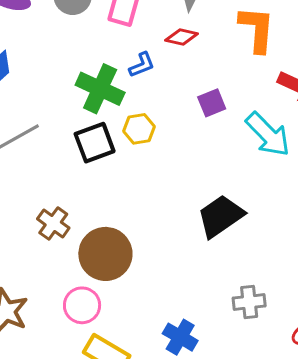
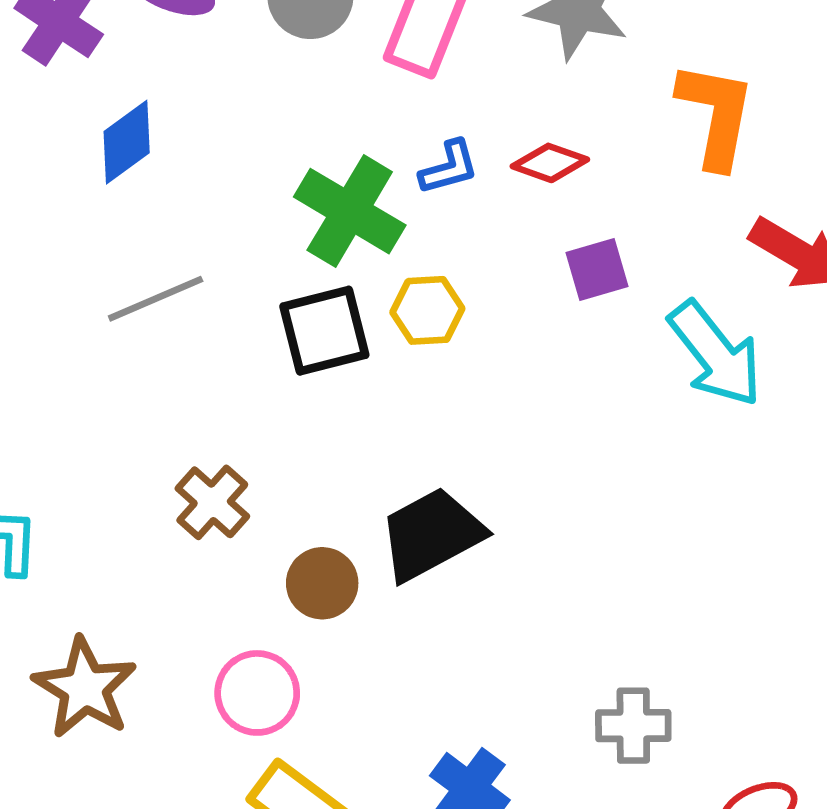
red diamond: (182, 37) -> (550, 163), moved
black trapezoid: (221, 216) -> (431, 534), moved
brown circle: (105, 254) -> (322, 583), size x0.6

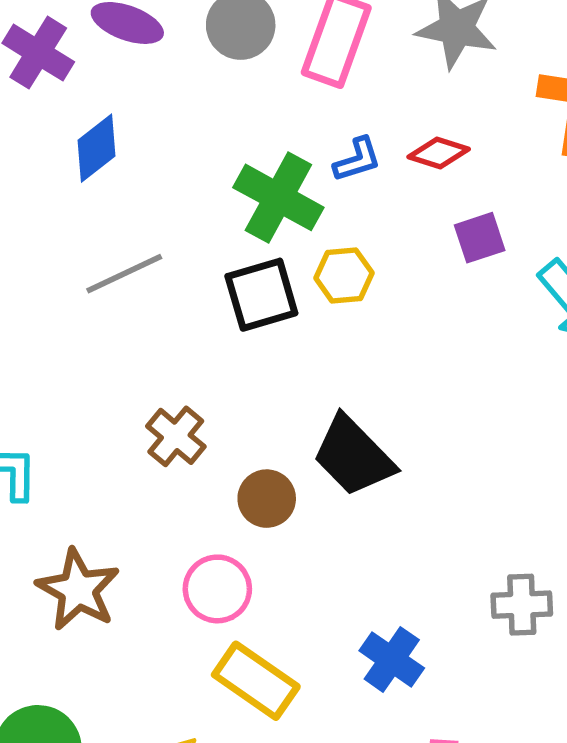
black trapezoid: (431, 534) -> (353, 456), turned -104

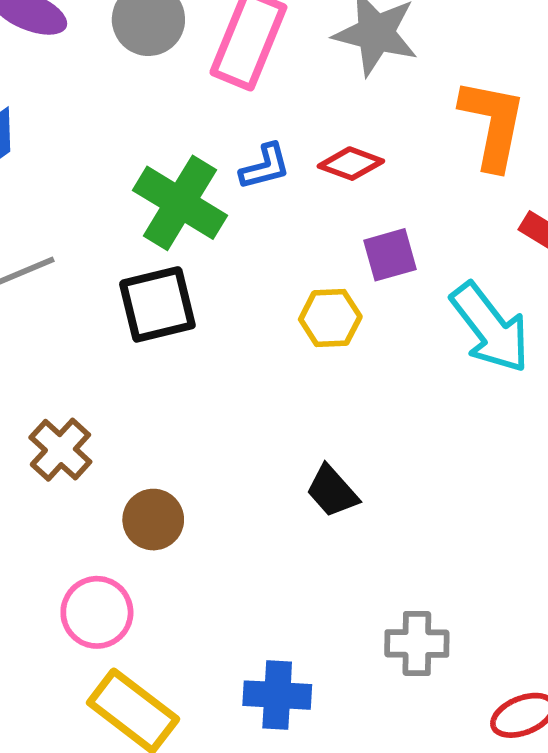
yellow hexagon: (344, 275) -> (330, 318), moved
black trapezoid: (353, 456) -> (332, 491), moved, size x0.6
blue cross: (392, 659) -> (277, 695), turned -34

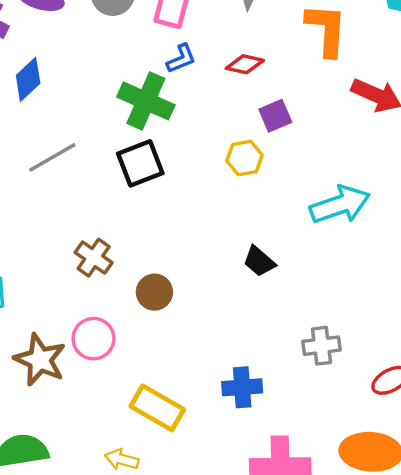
blue L-shape: (265, 167) -> (181, 59), moved
cyan arrow: (490, 328) -> (340, 205), moved, turned -64
pink circle: (97, 612) -> (94, 339), moved

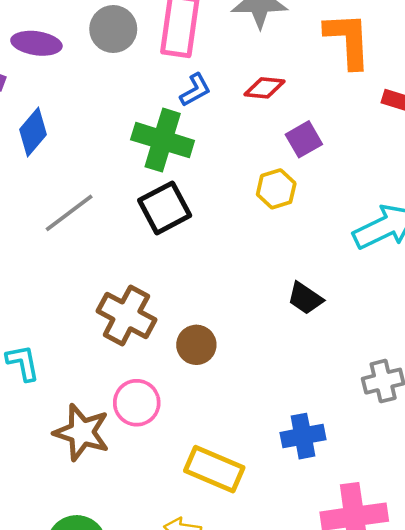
brown cross: (94, 258) -> (126, 315), size x1.4

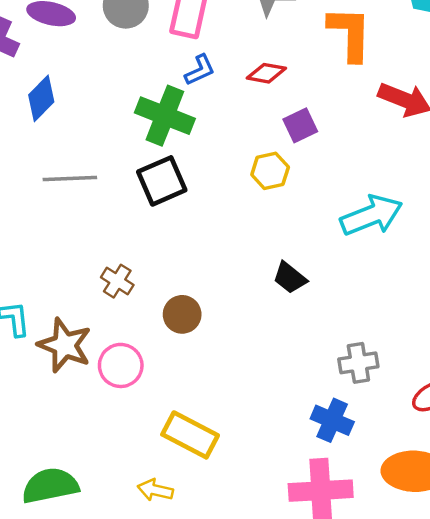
gray line: (69, 213) -> (70, 178), turned 30
brown cross: (126, 315) -> (117, 281), size x0.6
brown star: (82, 432) -> (65, 345), moved
blue cross: (303, 436) -> (332, 420), moved, turned 30

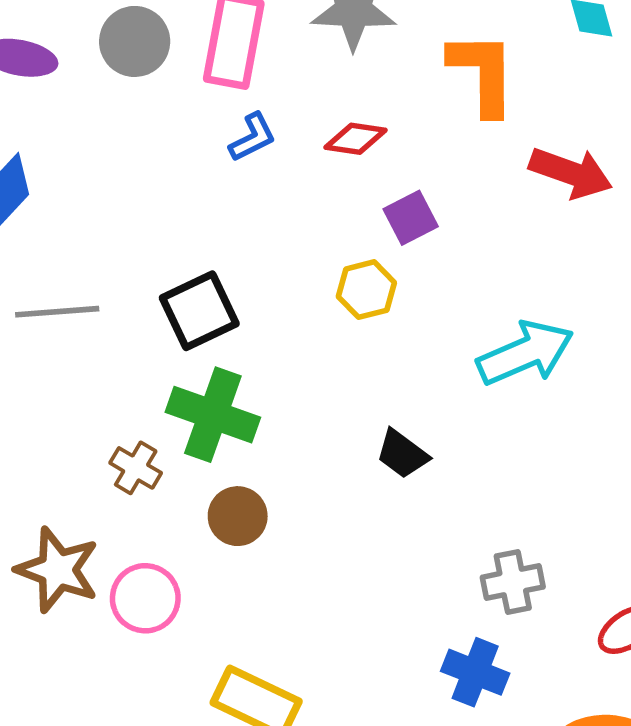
green cross: (165, 116) -> (213, 415), moved

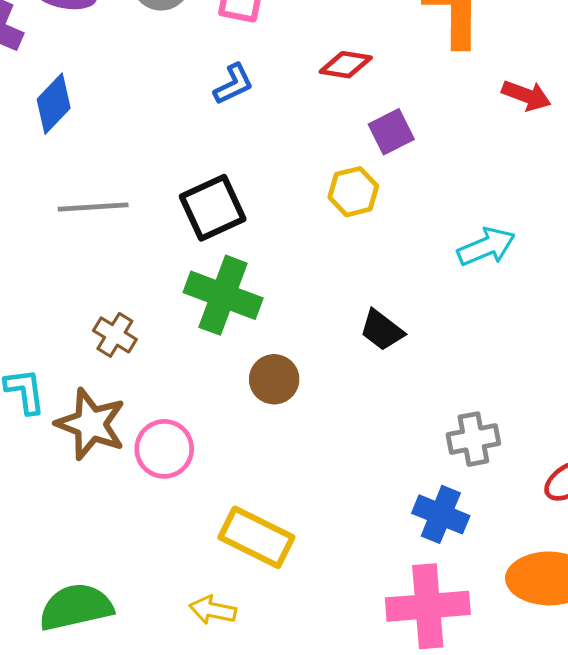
blue L-shape: (253, 137) -> (233, 84), moved
red arrow: (571, 173) -> (526, 95), size x0.7
cyan arrow: (525, 353) -> (486, 247), size x0.7
brown cross: (136, 468) -> (115, 335), moved
brown circle: (238, 516) -> (274, 379), moved

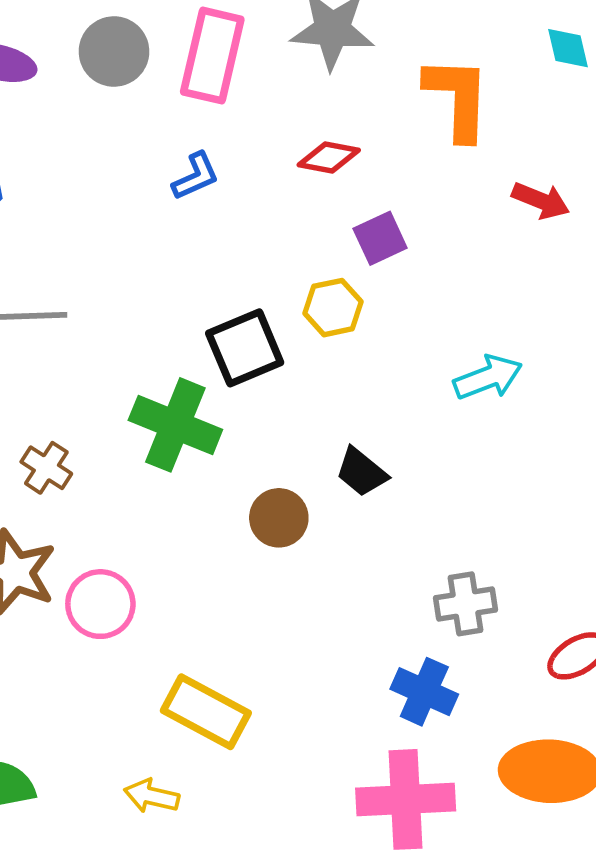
black square: (213, 208) -> (245, 348), moved
brown circle: (274, 379) -> (279, 518), moved

